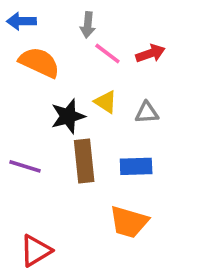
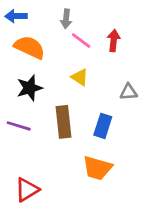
red arrow: (150, 53) -> (114, 41), turned -65
gray triangle: (147, 113) -> (129, 92), moved
black star: (68, 116) -> (30, 88), moved
blue rectangle: (136, 166) -> (103, 126), turned -70

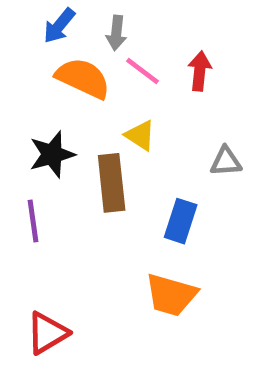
blue arrow: (16, 16) -> (59, 26), moved, turned -50
orange semicircle: (30, 47) -> (83, 78), moved
brown rectangle: (63, 122) -> (112, 183), moved
purple line: (19, 126) -> (33, 221), turned 65

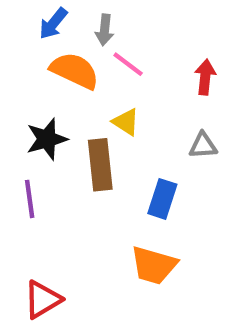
red arrow: (200, 71) -> (205, 77), moved

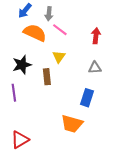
yellow triangle: (126, 122) -> (59, 57), turned 32
brown rectangle: (100, 165) -> (47, 77), size x0.7
blue rectangle: (162, 199) -> (87, 98), moved

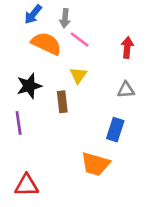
red triangle: (20, 140) -> (27, 185), turned 30

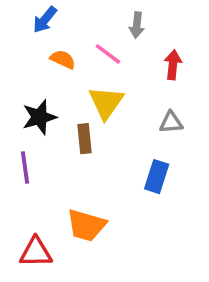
gray arrow: (65, 18) -> (137, 25), moved
orange semicircle: (46, 43) -> (63, 59), size x0.6
yellow triangle: (78, 75) -> (106, 103), size x1.5
orange trapezoid: (95, 164) -> (86, 225), moved

